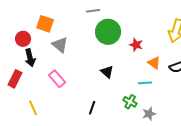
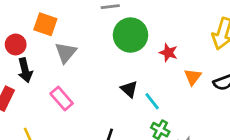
gray triangle: (60, 45) -> (66, 53), turned 30
orange triangle: (154, 63) -> (193, 77), turned 32
cyan line: (145, 83) -> (152, 101), moved, turned 56

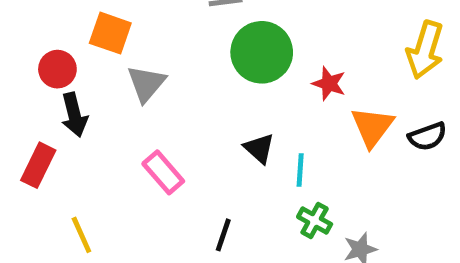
orange triangle: (193, 77) -> (372, 127), size x1.4
pink rectangle: (62, 99) -> (163, 172), moved
cyan line: (152, 101) -> (300, 170), turned 42

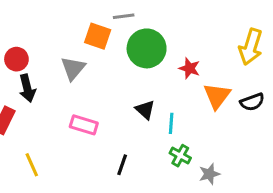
orange square: (110, 33) -> (98, 36), moved
pink rectangle: (163, 172) -> (84, 125), turned -32

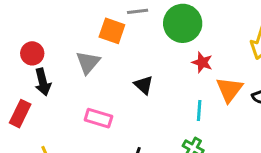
green circle: (147, 48) -> (183, 23), moved
black triangle: (145, 110) -> (144, 85), moved
cyan line: (171, 123) -> (199, 111), moved

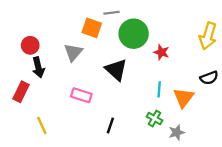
green circle: (183, 23) -> (134, 34), moved
black triangle: (144, 85) -> (116, 70), size x1.5
orange triangle: (229, 90) -> (184, 98), moved

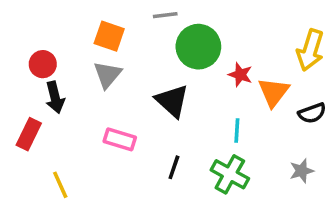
orange square: (92, 28) -> (109, 36), moved
orange triangle: (184, 98) -> (274, 92), moved
green cross: (155, 118) -> (230, 174), size x1.5
black line: (110, 125) -> (174, 167), moved
gray star: (177, 132) -> (302, 171), moved

